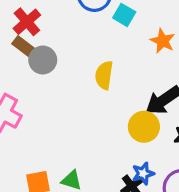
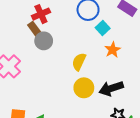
orange star: (163, 41) -> (113, 50), moved
yellow circle: (144, 127) -> (84, 88), moved

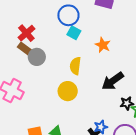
cyan square: (103, 28) -> (74, 33), moved
yellow circle: (84, 88) -> (68, 91), moved

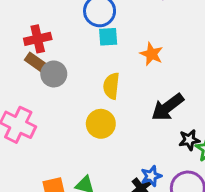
red cross: (26, 33) -> (38, 39), turned 30
cyan square: (74, 33) -> (108, 37), turned -32

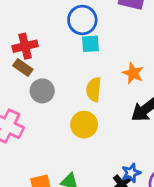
orange star: (152, 54) -> (133, 73), moved
gray circle: (54, 74) -> (42, 91), moved

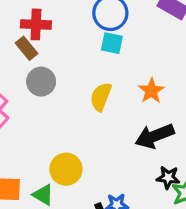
yellow circle: (84, 125) -> (66, 169), moved

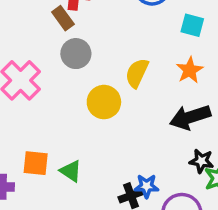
cyan square: (112, 43) -> (192, 25), moved
yellow circle: (66, 169) -> (104, 102), moved

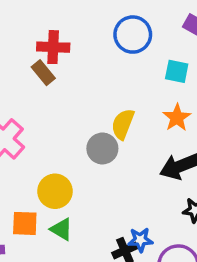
gray circle: (76, 54) -> (102, 148), moved
yellow circle: (104, 102) -> (55, 191), moved

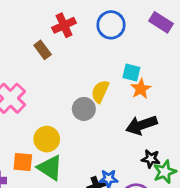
red cross: (53, 47) -> (64, 25), moved, turned -30
cyan square: (177, 71) -> (131, 72), moved
green triangle: (61, 229) -> (50, 168), size x1.5

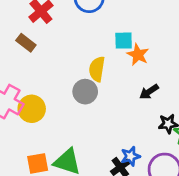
black arrow: (142, 125) -> (149, 92), size x0.6
yellow circle: (47, 139) -> (32, 109), moved

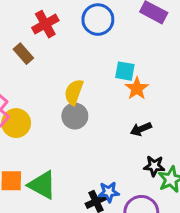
yellow semicircle: (97, 69) -> (74, 92), moved

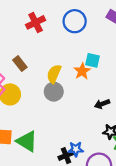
brown rectangle: (23, 54) -> (20, 64), moved
orange star: (137, 88) -> (82, 71), moved

